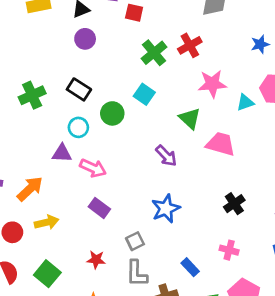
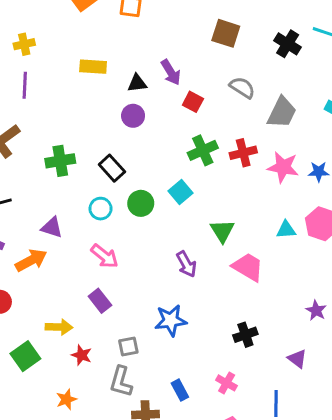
pink star: (212, 84) -> (283, 167), moved
purple triangle: (62, 153) -> (52, 227), moved
yellow arrow: (47, 222) -> (59, 327), moved

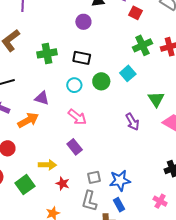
purple circle: (133, 116) -> (83, 22), moved
black rectangle: (112, 168) -> (82, 58), turned -36
blue star: (171, 320) -> (120, 181), moved
blue rectangle: (180, 390) -> (119, 205), moved

